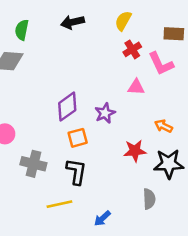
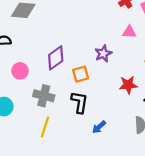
purple diamond: (67, 107) -> (56, 58), moved
yellow line: (59, 204) -> (45, 127), moved, turned -60
blue arrow: (102, 218) -> (99, 127), moved

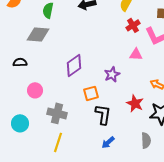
purple diamond: (56, 58) -> (74, 65), moved
red star: (128, 85) -> (135, 103), turned 30
black L-shape: (80, 102) -> (103, 114), moved

